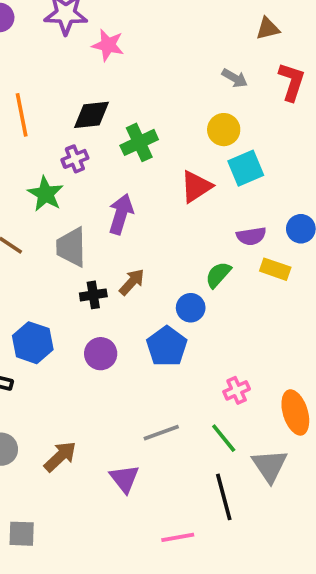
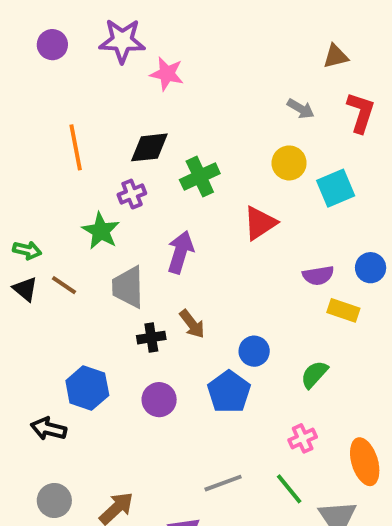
cyan square: (246, 168) -> (336, 188), moved
green semicircle: (218, 275) -> (314, 374), moved
brown arrow: (132, 282) -> (192, 324), turned 100

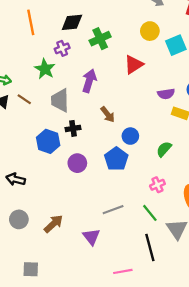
brown arrow: (192, 324) -> (108, 114), moved
blue hexagon: (87, 388) -> (48, 141), moved

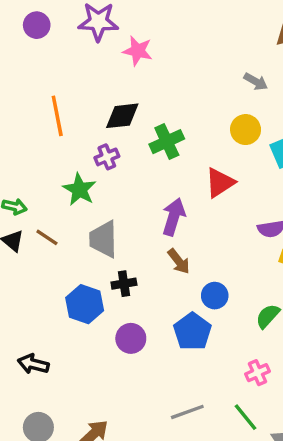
purple arrow: (89, 81) -> (174, 217), moved

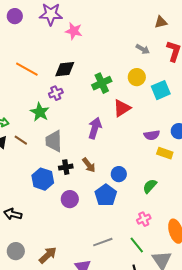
orange line: (57, 116) -> (27, 69), turned -50
green cross: (167, 142) -> (102, 83), moved
brown arrow: (179, 261) -> (89, 165), moved

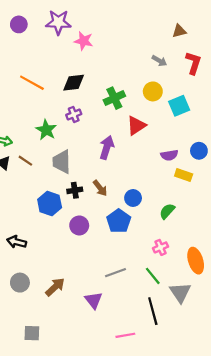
purple cross: (56, 93) -> (74, 115), moved

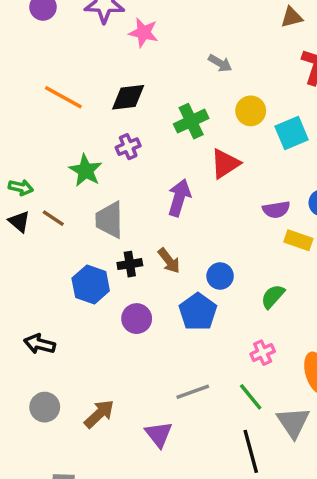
gray arrow: (159, 61) -> (220, 63), moved

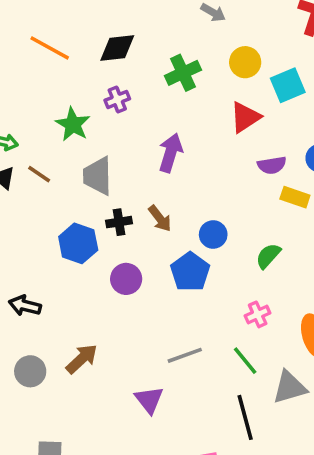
red triangle: (225, 164) -> (245, 117), moved
brown arrow: (99, 414) -> (82, 359), moved
gray triangle: (293, 422) -> (290, 387), turned 48

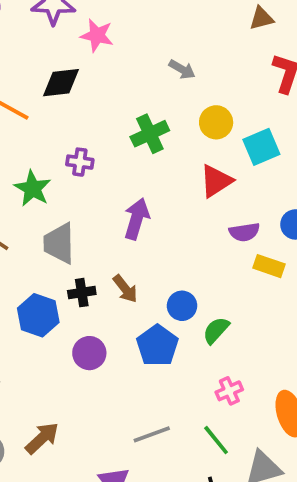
black diamond: (117, 48) -> (61, 83), moved
purple cross: (117, 99) -> (80, 162), turned 30
green semicircle: (268, 256) -> (216, 330), moved

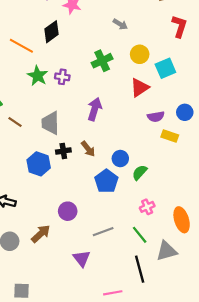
black diamond: (61, 83) -> (52, 32), turned -30
green star: (33, 189) -> (38, 76), moved
purple circle: (89, 353) -> (68, 211), moved

